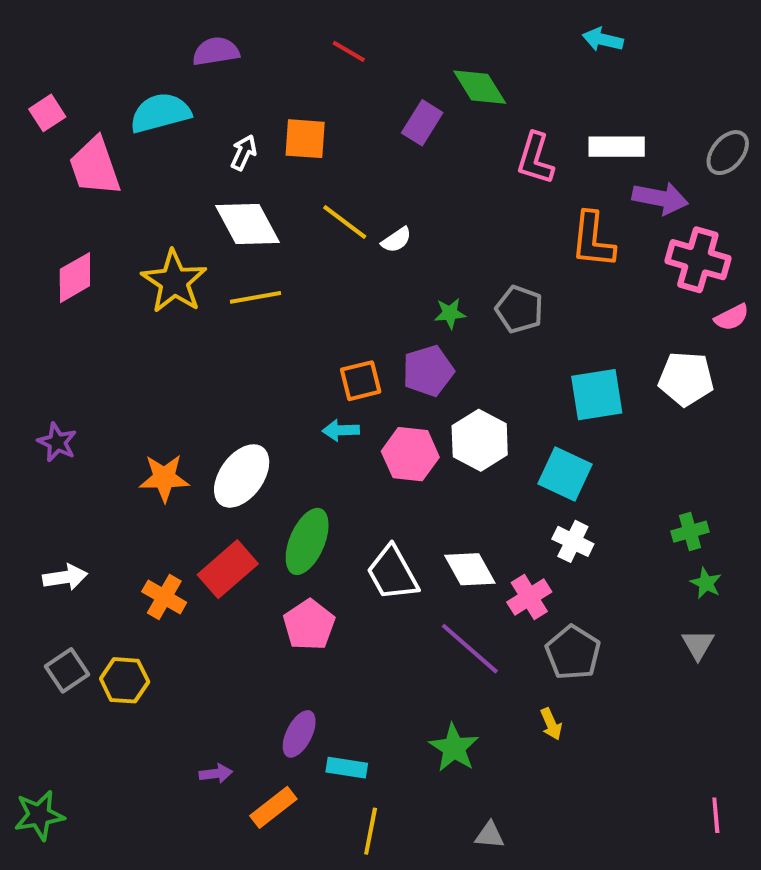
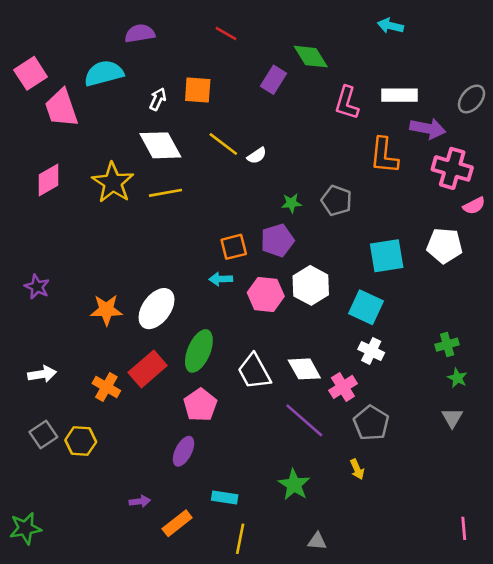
pink square: (47, 113) -> (31, 73), size x1.4
purple ellipse: (299, 734) -> (184, 451), moved

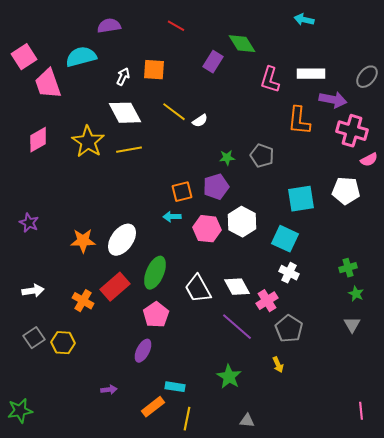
orange rectangle: (177, 523) -> (153, 407), moved

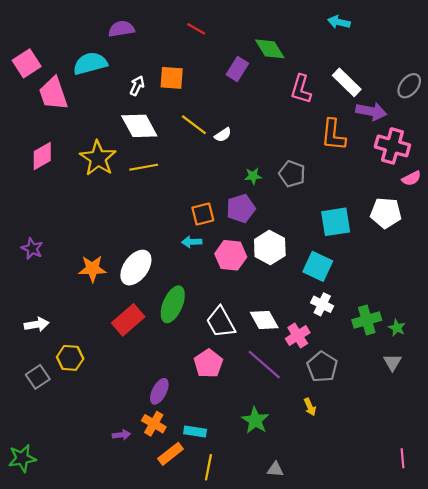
white rectangle: (311, 74) -> (347, 82), turned 44
green cross: (348, 268) -> (367, 320), moved, size x1.4
orange cross: (83, 301) -> (154, 424), moved
pink pentagon: (156, 315) -> (208, 363), moved
yellow hexagon: (63, 343) -> (70, 358), moved

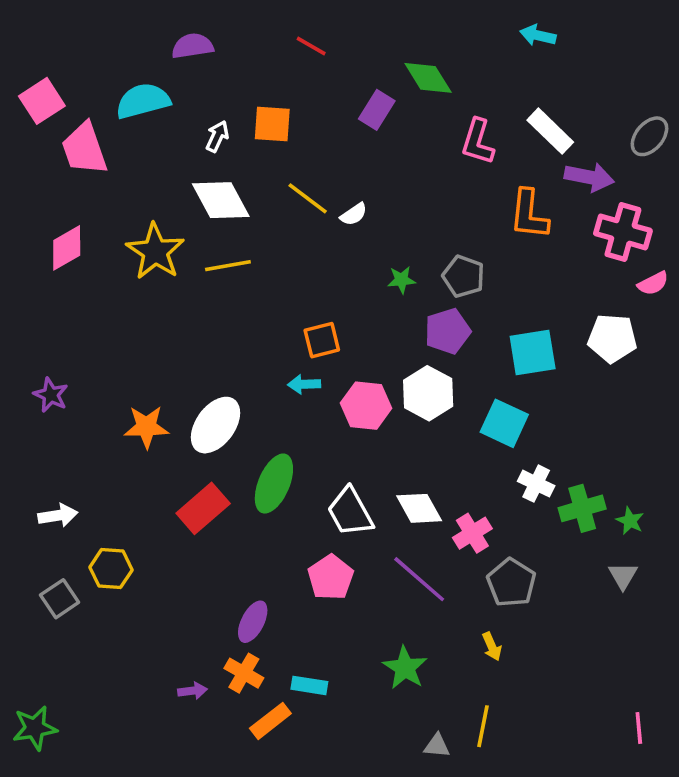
purple pentagon: (241, 208) -> (448, 331), moved
white cross: (322, 304) -> (536, 484), moved
yellow line: (208, 467) -> (483, 726), moved

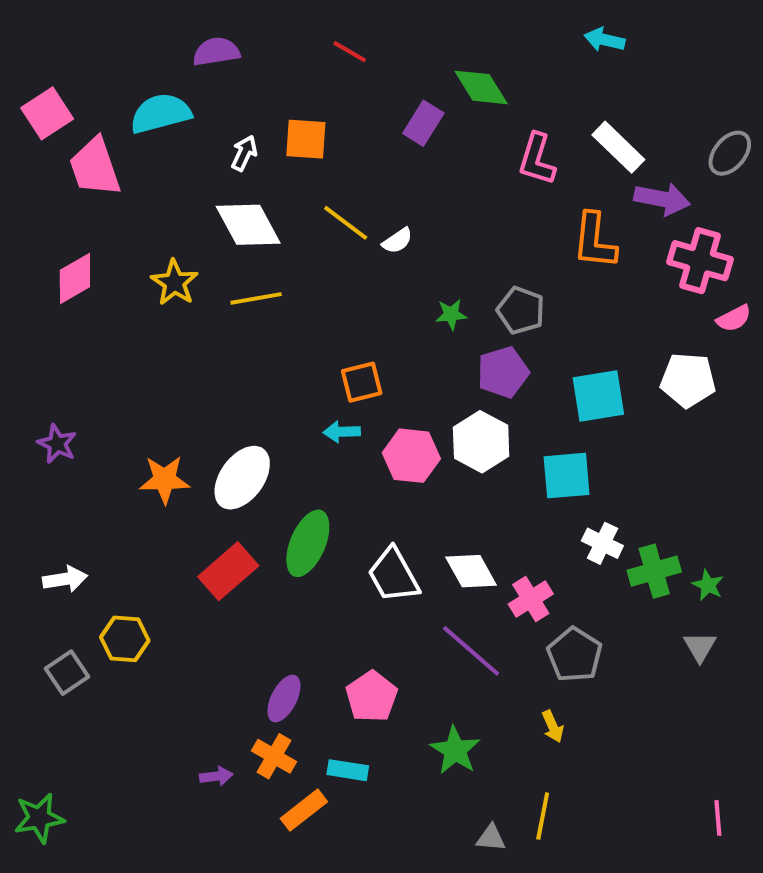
yellow star: (155, 251) -> (174, 283), size x0.7
cyan square: (504, 423) -> (567, 476), turned -30
pink pentagon: (331, 577) -> (372, 697), moved

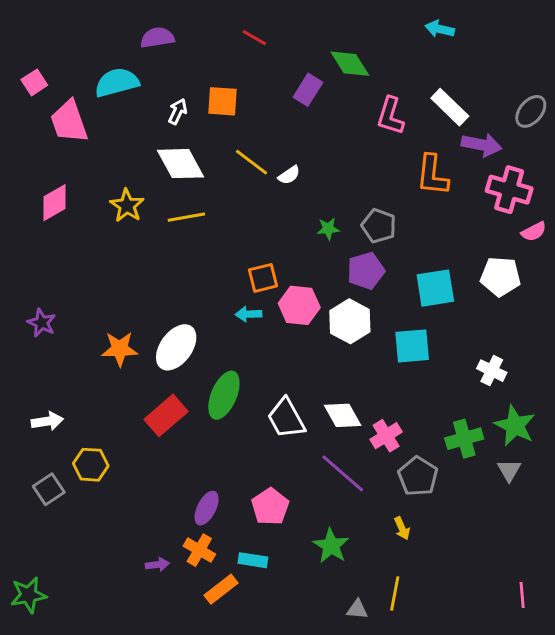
pink square: (47, 113) -> (34, 82), size x0.7
pink hexagon: (411, 456) -> (299, 305), moved
white cross: (602, 543) -> (492, 371), moved
green cross: (654, 571) -> (464, 439), moved
green star: (708, 585) -> (515, 426), size x1.8

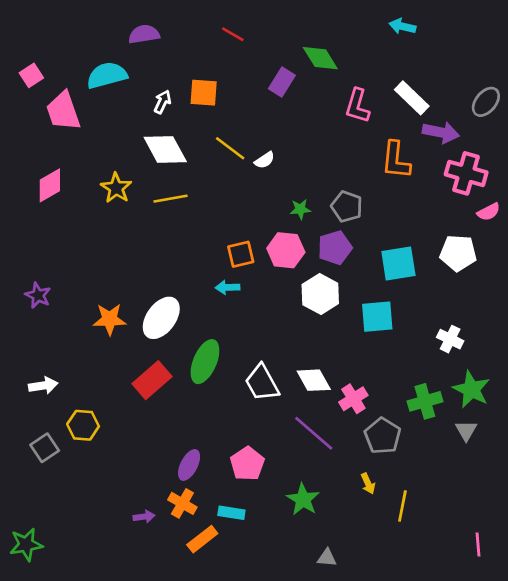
pink hexagon: (299, 305) -> (286, 250), moved
yellow line: (395, 593) -> (402, 506), moved

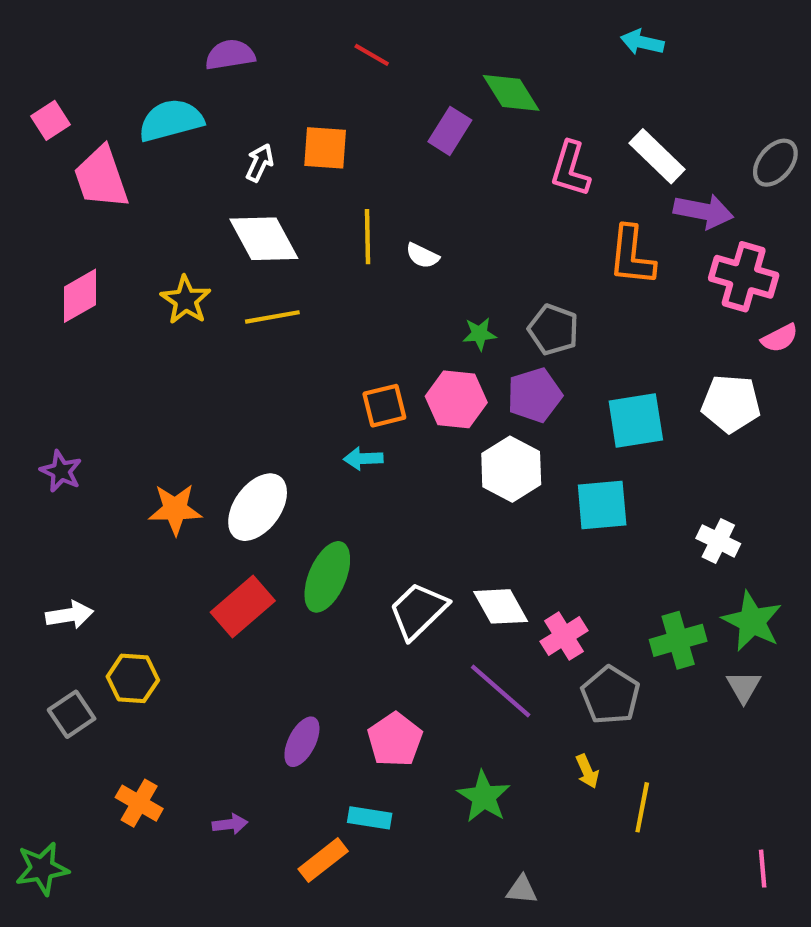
yellow line: (230, 148) -> (367, 237), turned 52
white semicircle: (265, 160) -> (422, 256), turned 60
white trapezoid: (262, 383) -> (418, 611), turned 75
orange cross: (182, 503) -> (139, 803), moved

